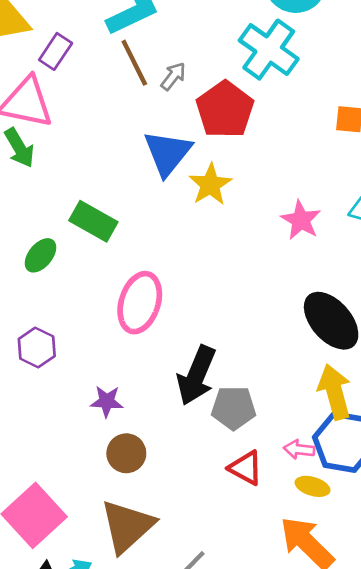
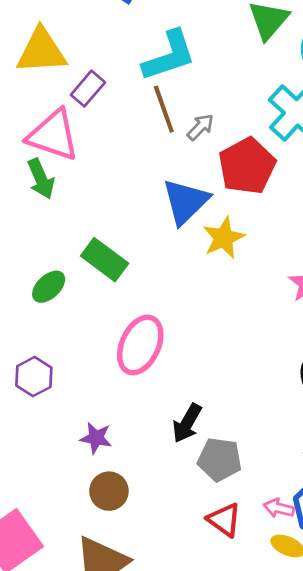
black arrow: (196, 375) -> (187, 423), size x0.7

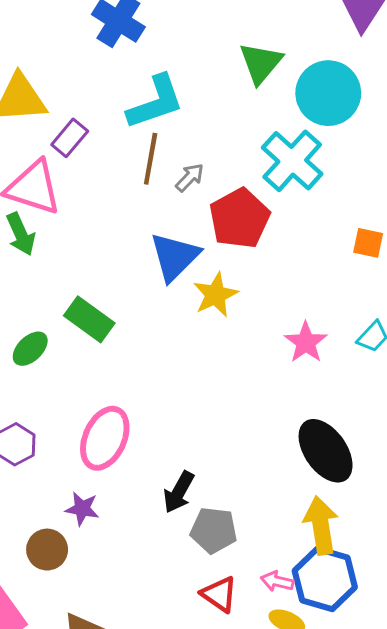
brown line: (164, 109) -> (151, 159), turned 30
pink ellipse: (140, 345) -> (105, 438), moved
brown circle: (109, 491) -> (47, 550), moved

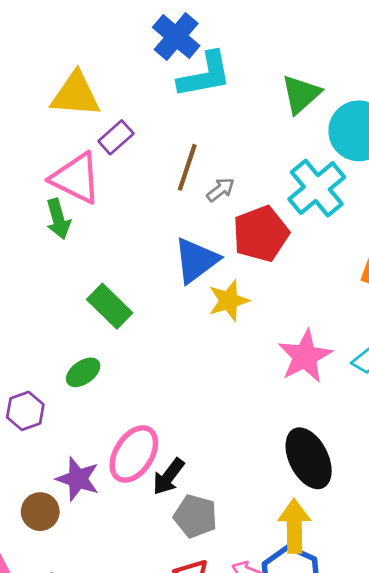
cyan L-shape: (156, 102) -> (205, 75), moved
pink star: (306, 342) -> (305, 356), size x1.4
green ellipse: (30, 349) -> (83, 372), moved
pink ellipse: (105, 438) -> (134, 454), moved
purple star: (82, 509) -> (78, 479), size x1.4

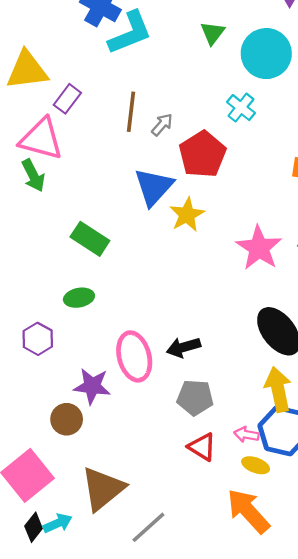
green triangle: (301, 94) -> (213, 33), size x0.7
cyan cross: (317, 188) -> (241, 108), size x0.6
green ellipse: (83, 372) -> (79, 298), turned 36
pink ellipse: (134, 454) -> (134, 356), turned -36
black arrow: (169, 477) -> (183, 347), moved, turned 48

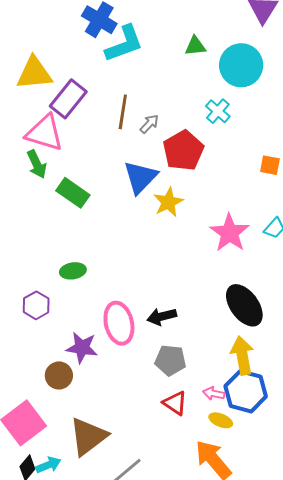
green triangle: (213, 33) -> (195, 46), turned 45
purple rectangle: (67, 99) -> (68, 99), size x1.5
green rectangle: (90, 239) -> (73, 193), moved

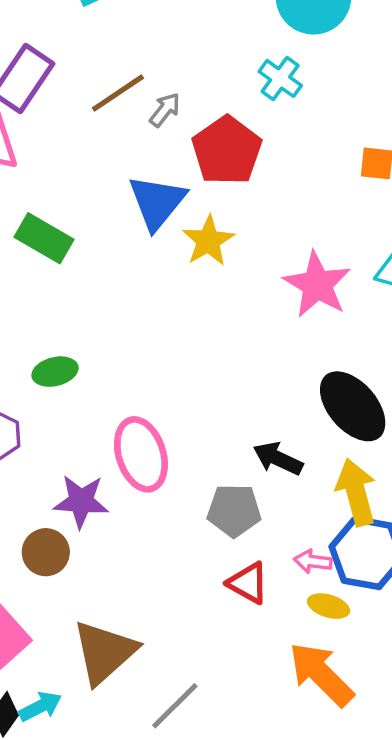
brown line: (123, 112) -> (118, 93), turned 52
black arrow: (162, 317) -> (278, 459), moved, turned 44

